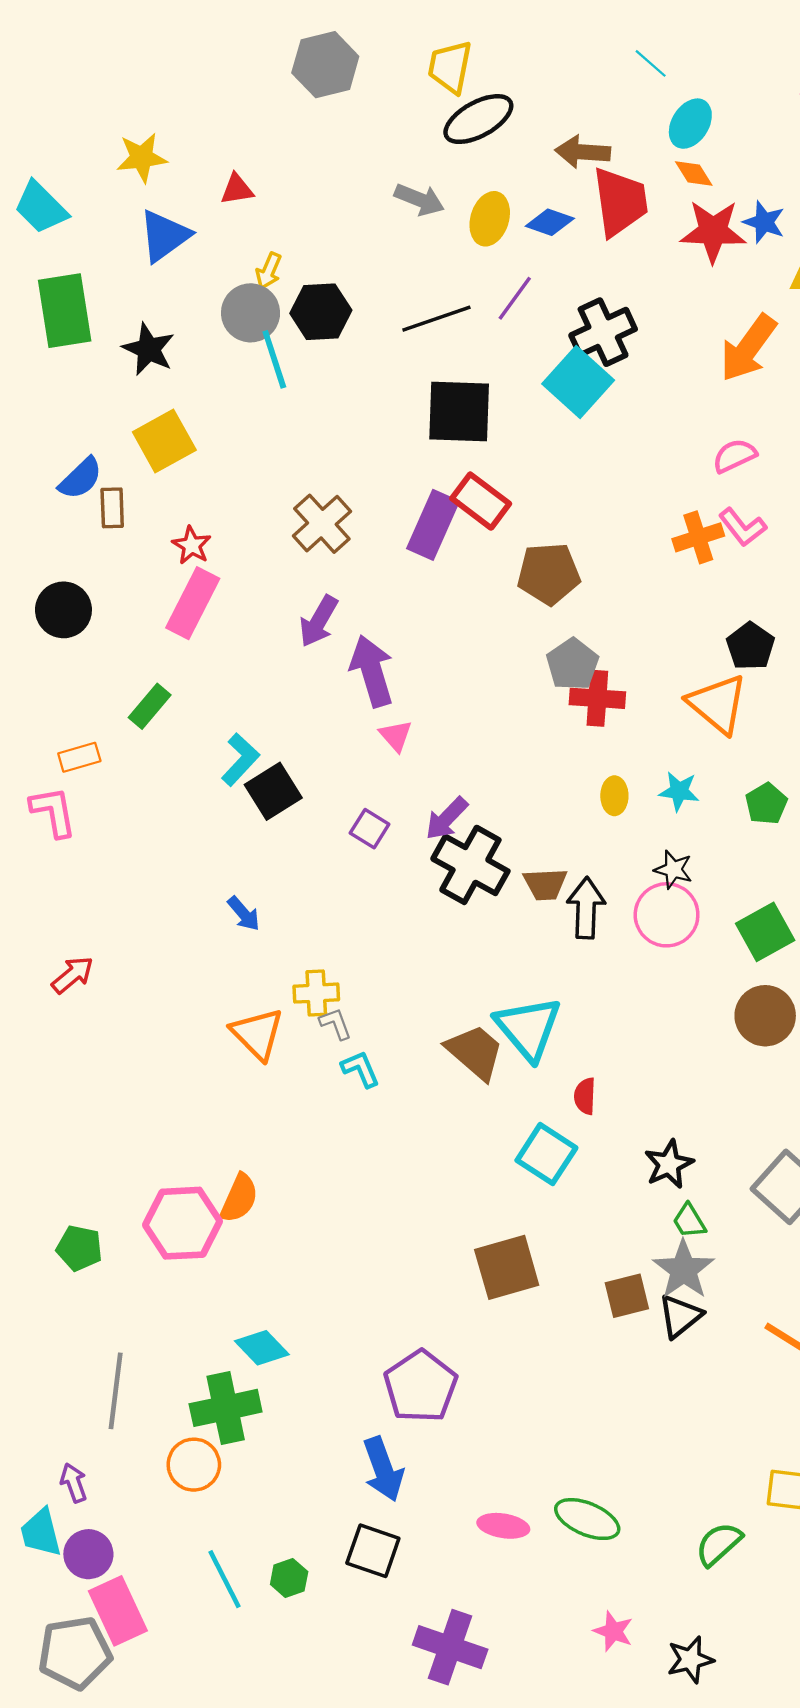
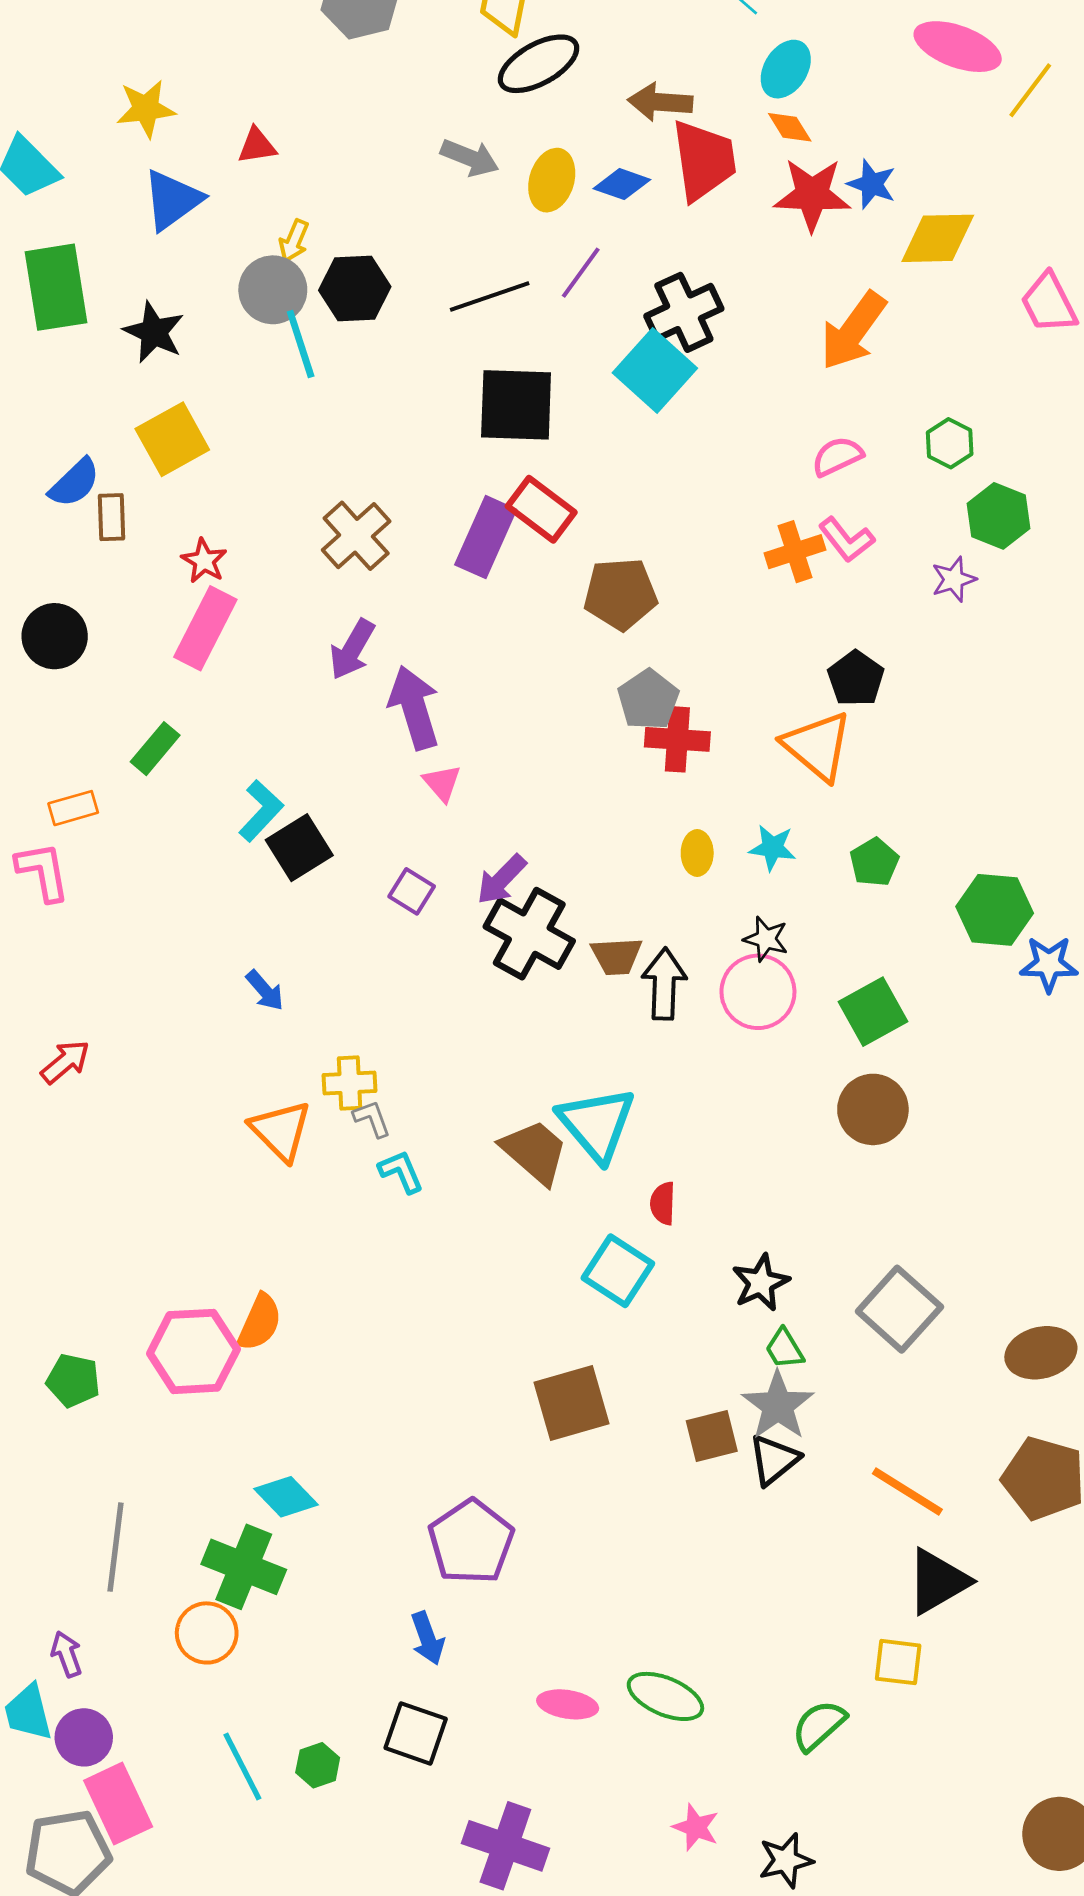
green cross: (226, 1408) -> (244, 1567), turned 34
blue arrow: (383, 1469) -> (427, 1638), size x0.7

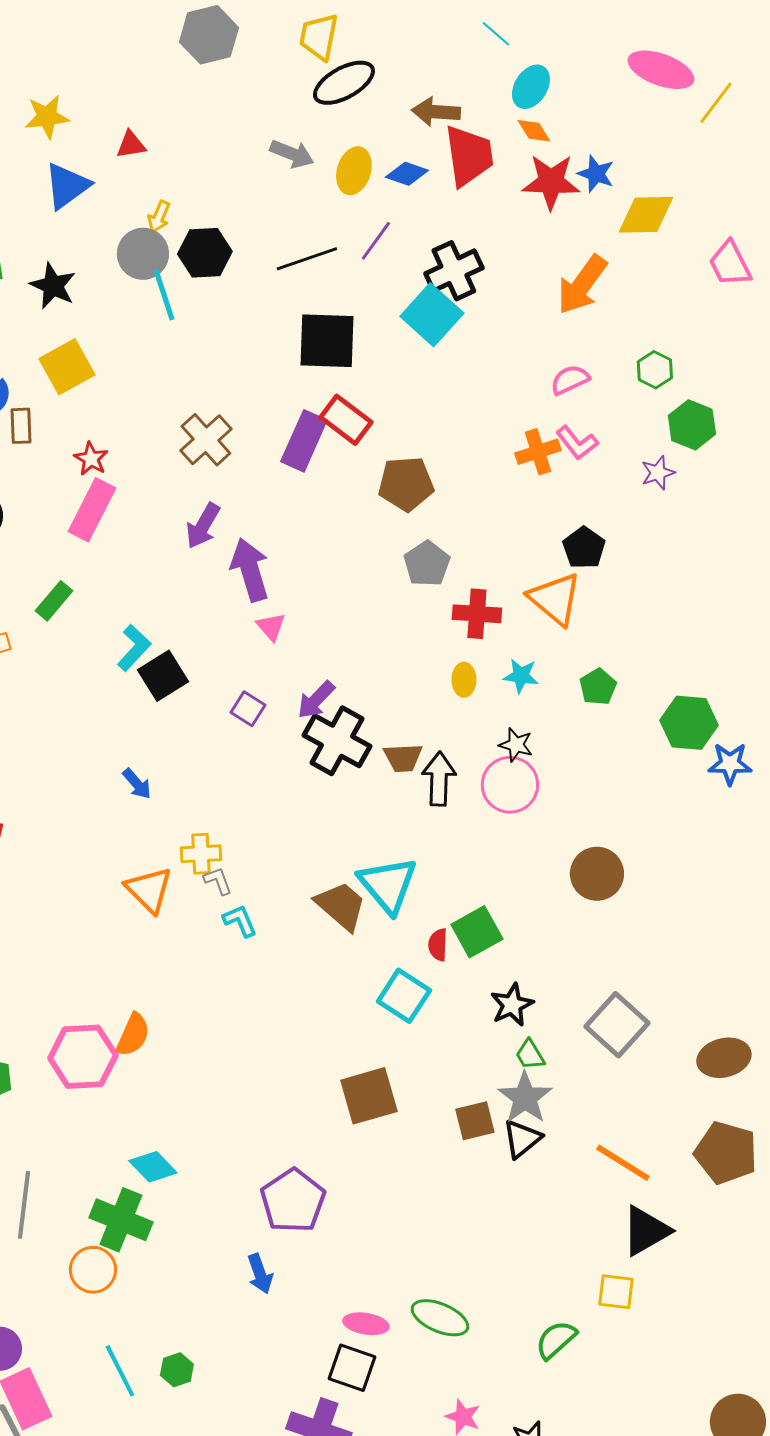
red cross: (677, 739) -> (477, 614), moved
green square: (873, 1012) -> (477, 932), moved
black square: (416, 1733) -> (352, 1368), moved

